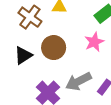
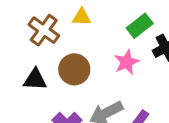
black triangle: (23, 55) -> (35, 80), turned 36

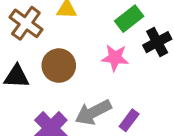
pink star: (127, 62) -> (115, 58), turned 30

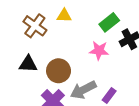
brown circle: (59, 66) -> (59, 71), moved

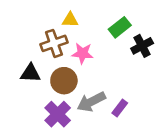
brown cross: (35, 26) -> (54, 43), moved, turned 35
pink star: (99, 51) -> (83, 53), moved

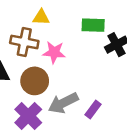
green rectangle: (120, 27) -> (93, 25), turned 40
brown cross: (54, 43) -> (24, 42), turned 30

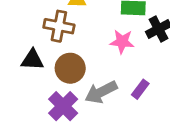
pink star: (54, 52) -> (122, 42), moved
purple rectangle: (93, 109) -> (140, 89), moved

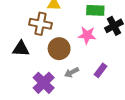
brown circle: (70, 68) -> (59, 49), moved
gray arrow: (101, 92) -> (72, 72), size x0.6

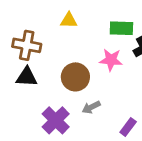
brown cross: (41, 24) -> (27, 45), moved
purple rectangle: (100, 70) -> (128, 127), moved

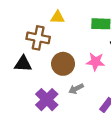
brown cross: (27, 45) -> (38, 38), moved
pink star: (111, 60) -> (95, 62), moved

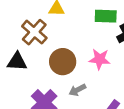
brown cross: (38, 38) -> (34, 32), turned 30

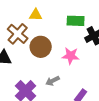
brown circle: (63, 62) -> (41, 47), moved

